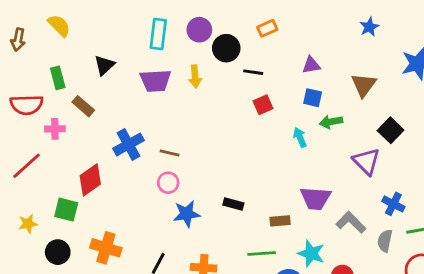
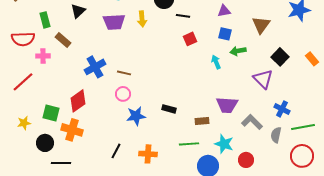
red diamond: (90, 180) -> (78, 101), moved
orange cross: (106, 248) -> (72, 130), moved

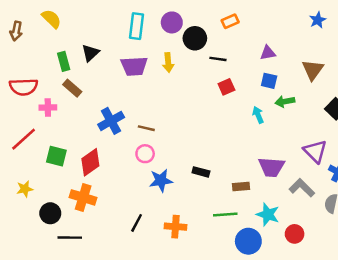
green rectangle: (45, 20) -> (64, 61), moved
purple triangle: (263, 79) -> (315, 151), moved
green square: (51, 113) -> (56, 156), moved

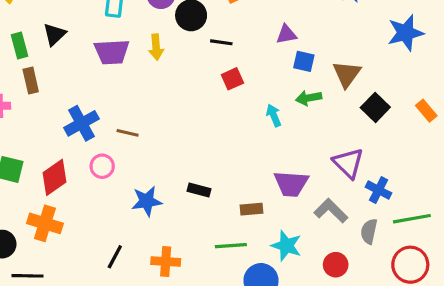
brown triangle: (313, 70) -> (347, 74), moved
blue square: (269, 81) -> (304, 61), moved
brown rectangle: (72, 88) -> (31, 80), turned 36
pink circle: (145, 154) -> (102, 166), moved
red circle: (295, 234) -> (336, 265), moved

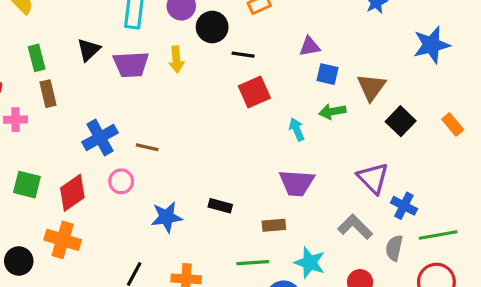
black triangle: (54, 34) -> (89, 50), moved
red square: (232, 79) -> (254, 92), size x1.4
purple trapezoid: (291, 184) -> (297, 183), moved

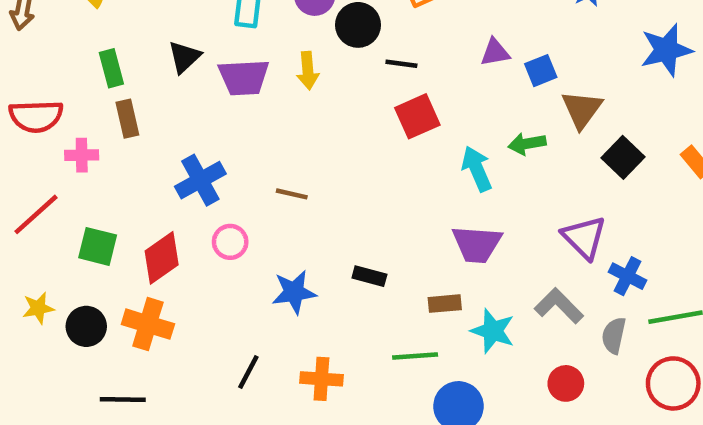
blue square: (328, 74) -> (541, 71), moved, turned -35
cyan arrow: (297, 129) -> (477, 169), size x1.4
brown line: (147, 147) -> (292, 194), moved
black circle: (19, 261) -> (86, 326), moved
cyan star: (310, 263) -> (493, 331), moved

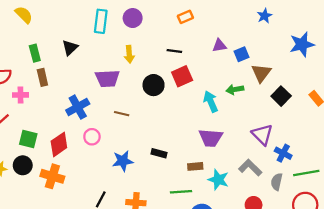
black circle: (358, 25) -> (154, 85), moved
purple trapezoid: (244, 77) -> (107, 78), moved
black circle: (86, 326) -> (23, 165), moved

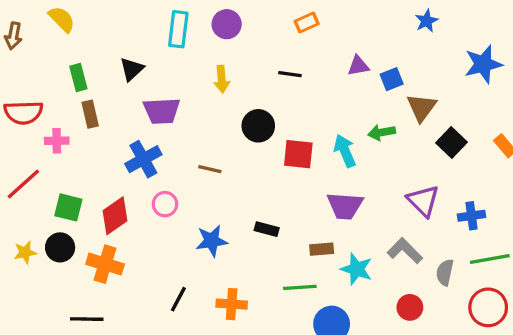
red square: (182, 76) -> (298, 154), moved, turned 30
purple trapezoid: (107, 78) -> (162, 111), moved
blue cross: (283, 153) -> (472, 216), moved, turned -35

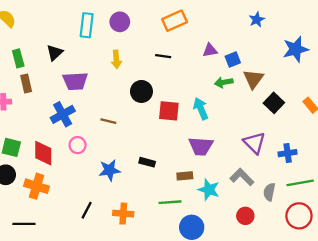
orange rectangle: (307, 23) -> (175, 21), size x1.5
green arrow: (382, 132) -> (224, 82), moved
red diamond: (115, 216) -> (43, 153), turned -55

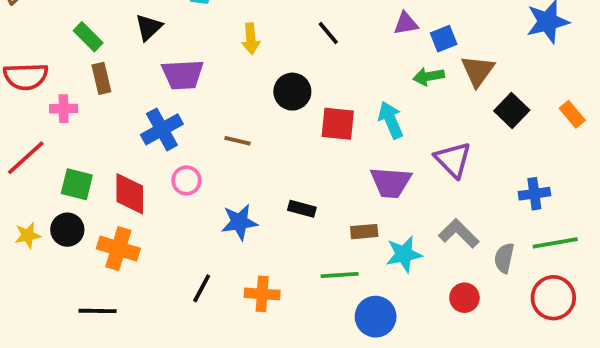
black line: (163, 56) -> (328, 33), turned 42
green rectangle: (18, 58) -> (88, 37), turned -30
purple triangle: (254, 143) -> (453, 160), moved
cyan star: (209, 190) -> (404, 254), turned -30

